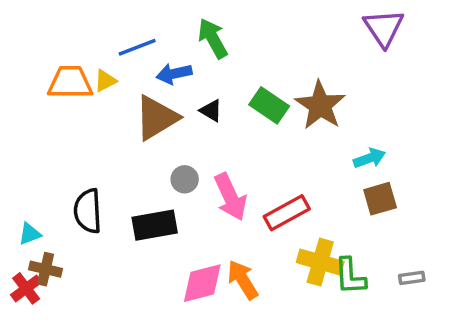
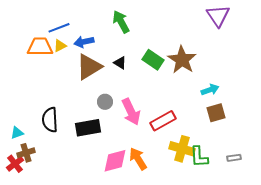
blue line: (137, 47) -> (59, 28), moved
blue arrow: (174, 74) -> (84, 42), moved
brown cross: (45, 269) -> (26, 153), turned -30

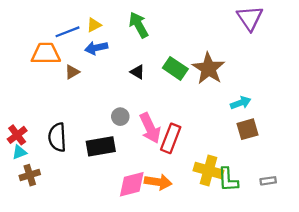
yellow triangle: (60, 46) -> (94, 25), moved
brown triangle: (89, 67) -> (72, 72), moved, size x0.5
red rectangle: (163, 121) -> (171, 138), moved, turned -40
orange arrow: (138, 159) -> (158, 182), turned 130
red cross: (15, 164) -> (17, 135), moved

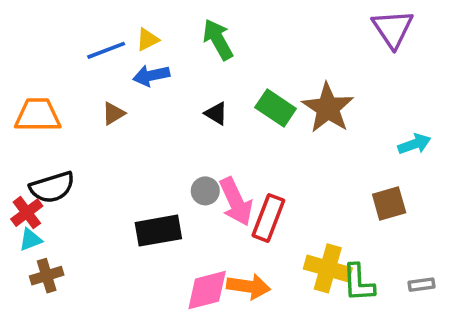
orange trapezoid: (46, 54) -> (38, 115), moved
cyan arrow: (241, 103) -> (414, 144), moved
gray circle: (120, 117) -> (205, 191), moved
black semicircle: (57, 137) -> (52, 187), moved, turned -104

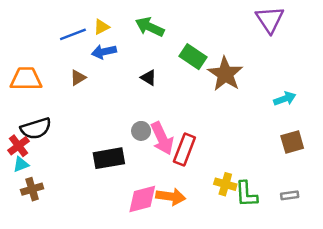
green arrow: (218, 39) -> (150, 27), turned -36
green rectangle: (276, 108) -> (193, 57), moved
brown square: (389, 204) -> (292, 142), moved
yellow cross: (328, 268) -> (225, 184), size x0.7

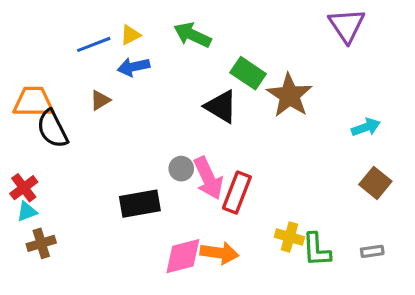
black triangle: (148, 78) -> (221, 107), moved, size x1.6
black semicircle: (36, 128) -> (52, 129), moved, turned 80
brown square: (292, 142) -> (375, 183), turned -35

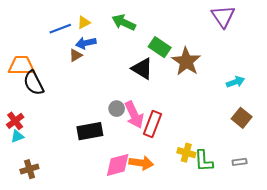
brown triangle: (100, 100) -> (76, 55), moved
brown cross: (41, 243) -> (29, 169), moved

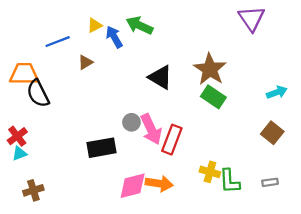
blue line: (60, 29) -> (58, 42), moved
blue arrow: (86, 43) -> (114, 37), moved, turned 72
green rectangle: (160, 47) -> (213, 97), moved
cyan arrow: (235, 82) -> (277, 92), moved

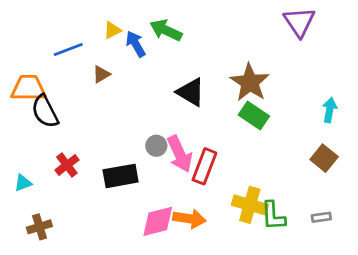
cyan arrow: (277, 92) -> (330, 110), turned -60
red cross: (17, 136) -> (67, 165), moved
yellow cross: (210, 172) -> (250, 205), size x1.4

